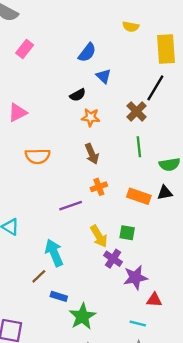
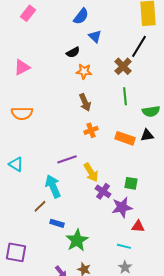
orange semicircle: (38, 156) -> (22, 113), moved
purple line: (71, 206) -> (67, 159), moved
green square: (127, 233) -> (131, 183), moved

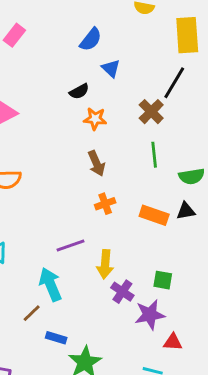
yellow arrow: (91, 172) -> (105, 264), turned 36

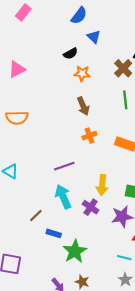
yellow arrow: (105, 264) -> (102, 185), moved
cyan arrow: (50, 284) -> (63, 197), moved
purple cross: (122, 292) -> (91, 207), moved

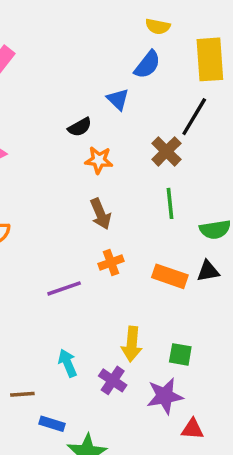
blue semicircle: (79, 16) -> (147, 65), moved
purple line: (64, 166) -> (64, 288), moved
cyan arrow: (63, 197) -> (68, 363), size x0.7
brown line: (36, 216) -> (22, 394), turned 40

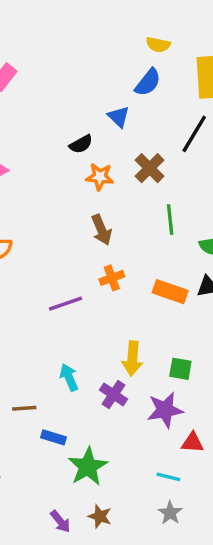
brown cross: (166, 151) -> (150, 168), moved

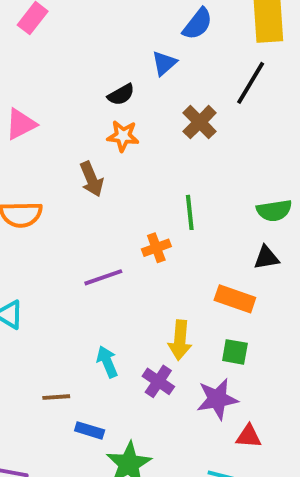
blue triangle: (119, 117) -> (164, 63), turned 35
orange star: (100, 177) -> (123, 136), moved
green line: (170, 220) -> (190, 212), moved
brown arrow: (102, 230) -> (92, 179), moved
orange rectangle: (170, 292) -> (235, 299), moved

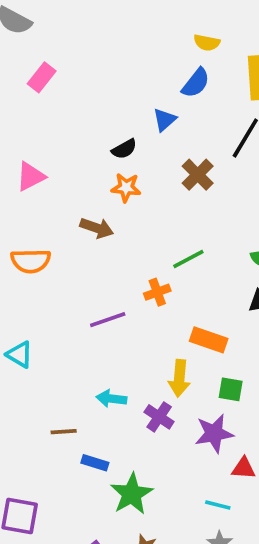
brown arrow: (92, 179) -> (97, 228), turned -48
green line: (190, 212) -> (188, 259), turned 68
orange rectangle: (235, 299) -> (209, 340), moved
cyan arrow: (107, 362) -> (111, 399), turned -60

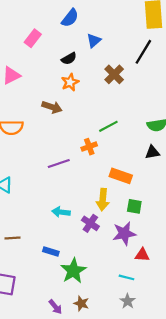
pink rectangle: (42, 77) -> (33, 38), moved
blue semicircle: (196, 83) -> (70, 18), moved
orange star: (126, 188) -> (70, 82), turned -30
brown line: (64, 432) -> (12, 238), moved

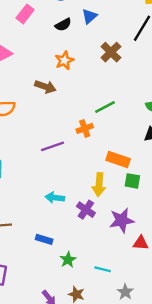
black semicircle: (69, 59) -> (63, 25), moved
green square: (134, 206) -> (132, 181), moved
green star: (73, 271) -> (68, 260), size x0.6
cyan line: (126, 277) -> (103, 269), moved

